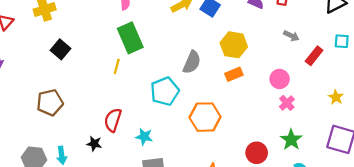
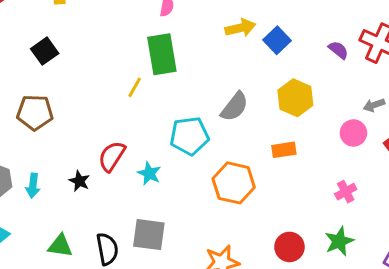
gray arrow: (291, 36) -> (374, 105), turned 120
black square: (61, 49) -> (45, 51), moved
orange rectangle: (234, 74) -> (284, 150), moved
pink circle: (280, 79) -> (353, 133), moved
cyan star: (144, 137) -> (149, 173), moved

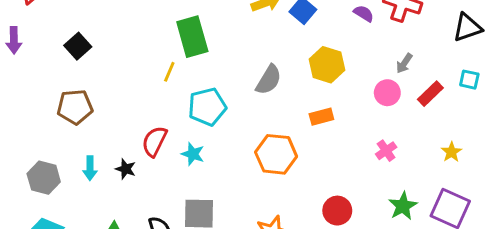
gray arrow: (374, 105) -> (404, 63), turned -30
cyan pentagon: (189, 136) -> (207, 107), moved
cyan arrow: (33, 186) -> (90, 168), moved
green star: (339, 241) -> (403, 206), moved

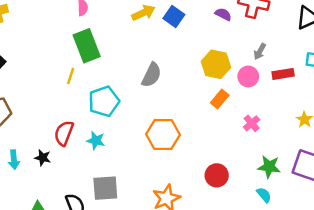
yellow hexagon: (327, 65) -> (216, 64), moved
red rectangle: (430, 94) -> (283, 74), turned 40
orange rectangle: (321, 117) -> (220, 99), moved, turned -30
green star: (403, 206) -> (269, 167), turned -30

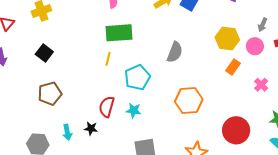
green rectangle: (87, 46) -> (119, 33), turned -68
red circle: (217, 175) -> (236, 130), size x1.4

